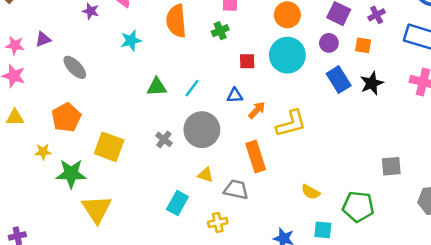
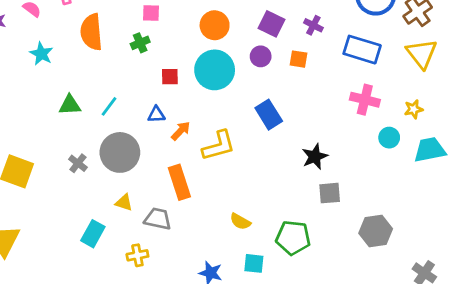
purple cross: (377, 15) -> (313, 25), turned -35
cyan star: (131, 40) -> (41, 54), turned -30
blue rectangle: (339, 80) -> (269, 115), moved
black star: (372, 83) -> (315, 157), moved

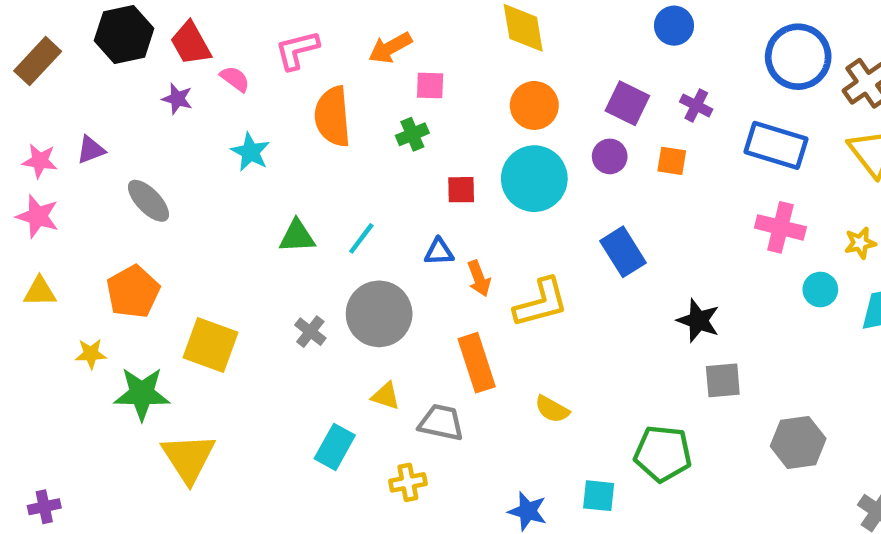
orange arrow: (181, 131) -> (479, 278), turned 115
black star: (315, 157) -> (698, 321), turned -30
yellow semicircle: (240, 221) -> (552, 409), moved

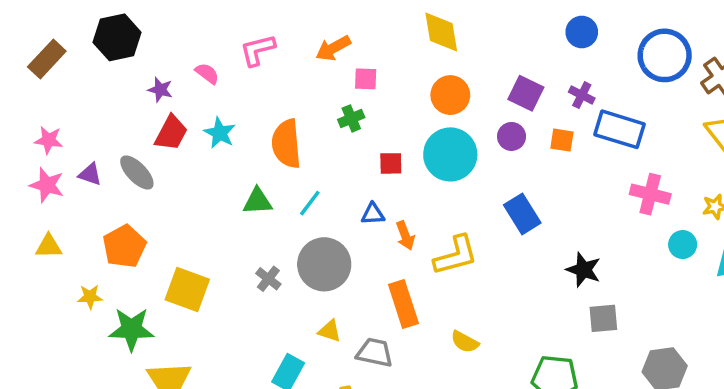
blue circle: (674, 26) -> (582, 32), moved
red trapezoid: (191, 43) -> (171, 133), moved, turned -123
orange semicircle: (333, 117) -> (286, 144), moved
blue rectangle: (776, 145) -> (620, 129), moved
purple triangle: (91, 150) -> (90, 174), moved, turned 40

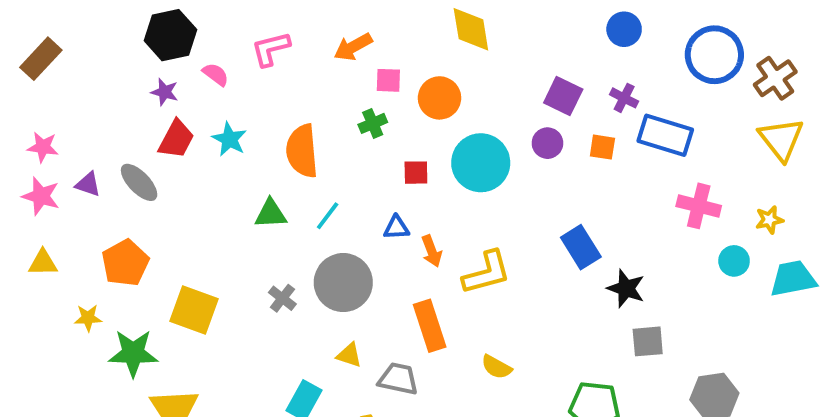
black hexagon: (117, 37) -> (170, 35), moved
orange circle: (450, 95) -> (439, 98), moved
blue rectangle: (522, 214) -> (581, 247), moved

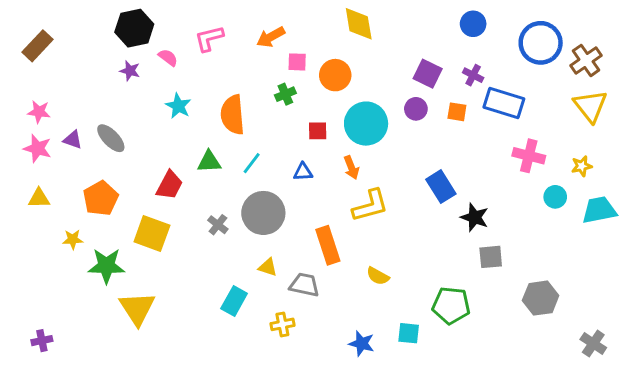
red trapezoid: (176, 139) -> (170, 185), moved
orange arrow: (432, 251) -> (351, 168), moved

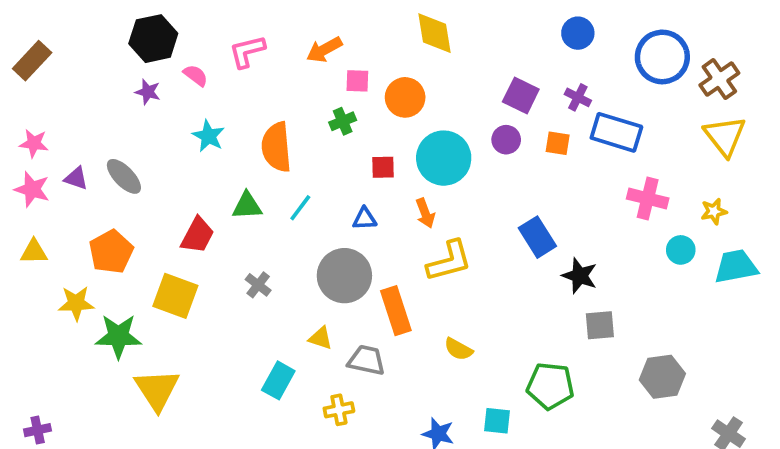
gray circle: (263, 213) -> (344, 276), moved
yellow star: (73, 239) -> (76, 303), size x1.4

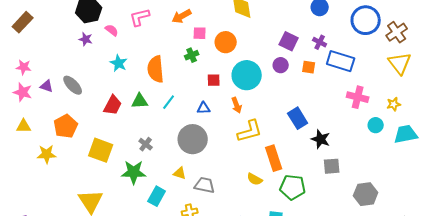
red trapezoid: (197, 235) -> (113, 105), moved
orange rectangle: (396, 311) -> (274, 158), moved
green star: (118, 336) -> (134, 172), moved
green pentagon: (550, 386) -> (293, 187), moved

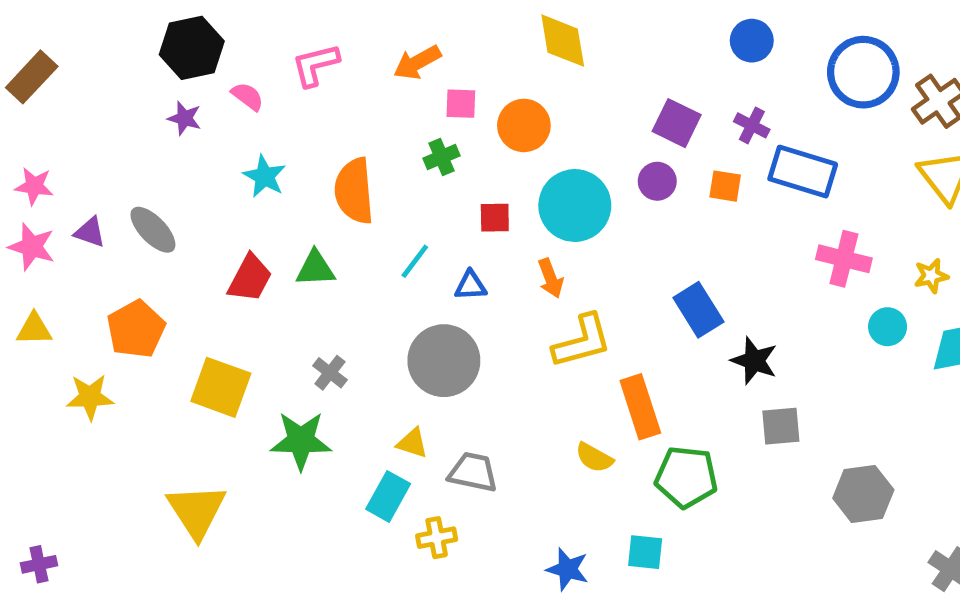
cyan line: (169, 102) -> (415, 261), moved
cyan rectangle: (157, 196) -> (388, 496), moved

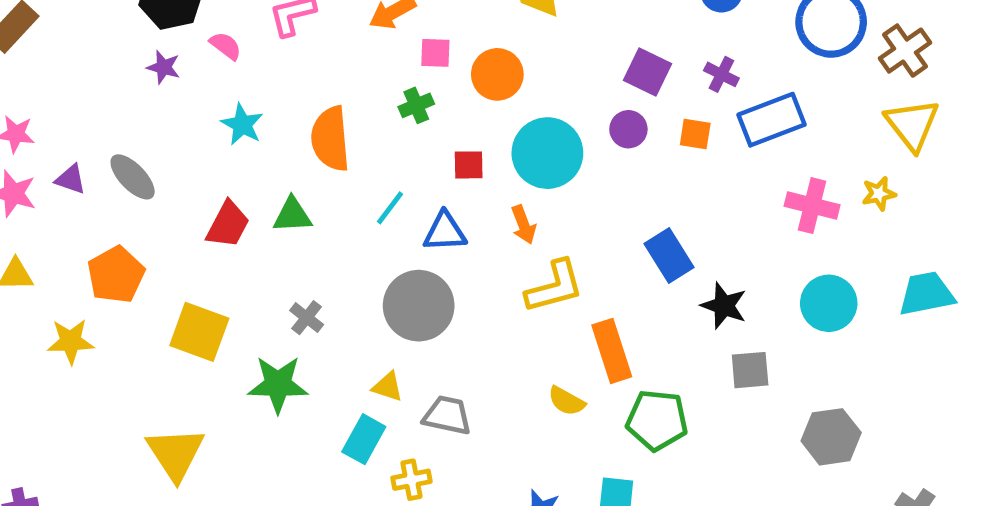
blue rectangle: (803, 172) -> (772, 120), turned -38
yellow star: (931, 276) -> (879, 194), moved
blue triangle: (471, 285) -> (445, 232), size x1.4
cyan circle: (888, 327) -> (829, 303), moved, size x1.5

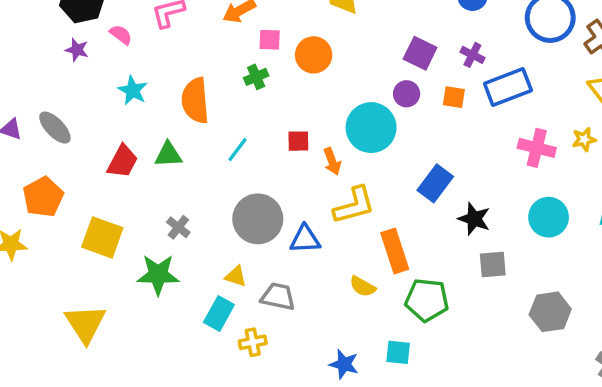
cyan circle: (547, 153) -> (371, 128), moved
red square: (469, 165) -> (298, 141), moved
blue triangle: (445, 232) -> (305, 239), moved
blue rectangle: (669, 256) -> (435, 183), turned 69

